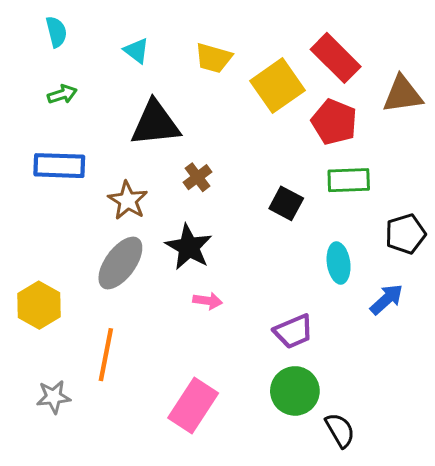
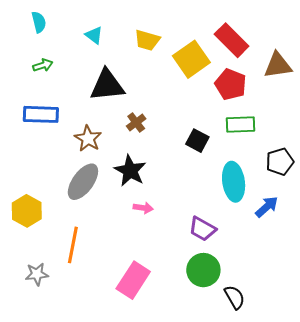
cyan ellipse: (339, 263) -> (234, 182), size x1.4
purple trapezoid: (293, 331) -> (202, 229), turned 52

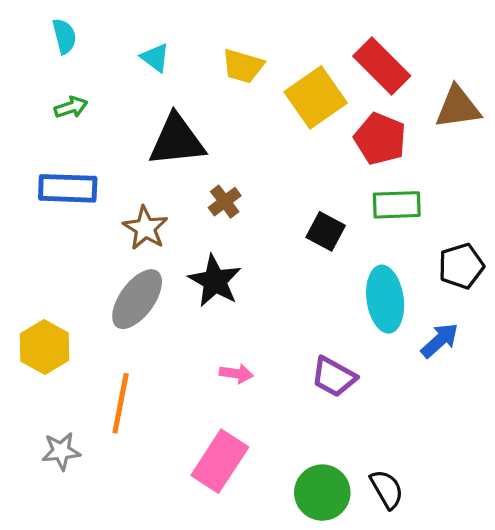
pink arrow: (143, 208) -> (236, 374), moved
green circle: (203, 270) -> (322, 493), moved

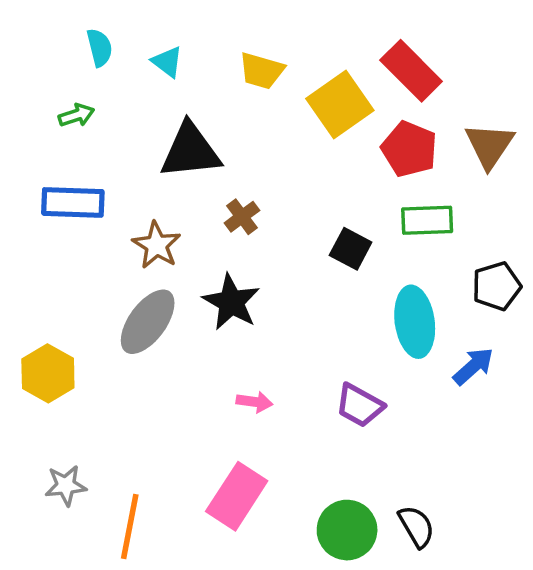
cyan semicircle: (64, 36) -> (100, 48), moved
brown triangle: (458, 107) -> (489, 145), moved, turned -48
orange line: (121, 403) -> (130, 526), moved

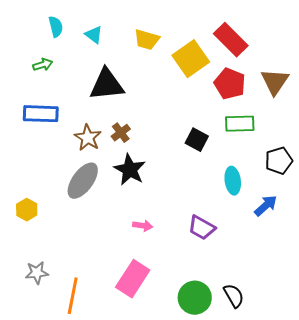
brown cross: (242, 217) -> (121, 133), moved
cyan ellipse: (415, 322) -> (233, 181), size x0.7
yellow hexagon: (48, 373) -> (27, 210), size x0.7

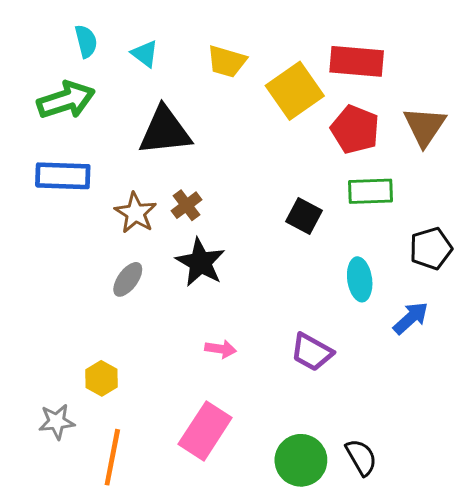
red rectangle: (231, 40) -> (357, 61), turned -40
green arrow: (43, 65) -> (66, 100), size x1.8
gray ellipse: (83, 181) -> (128, 279), size x0.6
yellow hexagon: (27, 210) -> (101, 378), moved

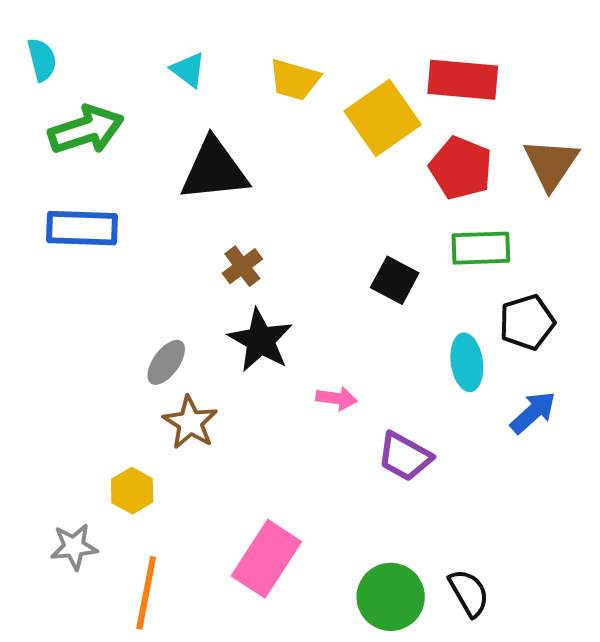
cyan semicircle: (86, 41) -> (42, 60), moved
brown star: (135, 213) -> (190, 422), moved
black pentagon: (431, 248) -> (527, 322), moved
pink arrow: (221, 349) -> (337, 398), moved

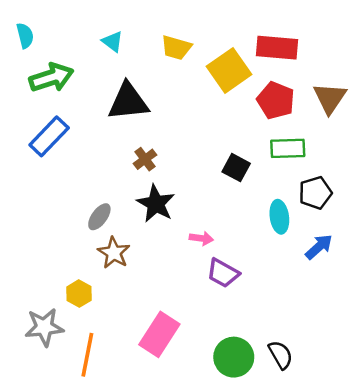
blue rectangle: (82, 228) -> (49, 136), turned -48
purple trapezoid: (405, 457) -> (223, 273), moved
gray star: (74, 547) -> (44, 327), size x1.4

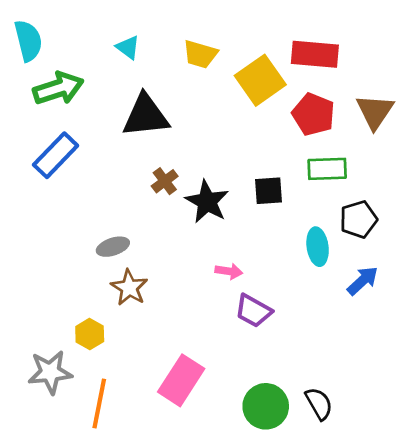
cyan semicircle: (25, 36) -> (28, 41), size x1.4
black square: (236, 168) -> (268, 191), turned -32
black star: (156, 204) -> (207, 202), moved
gray ellipse: (99, 217) -> (113, 247), turned 36

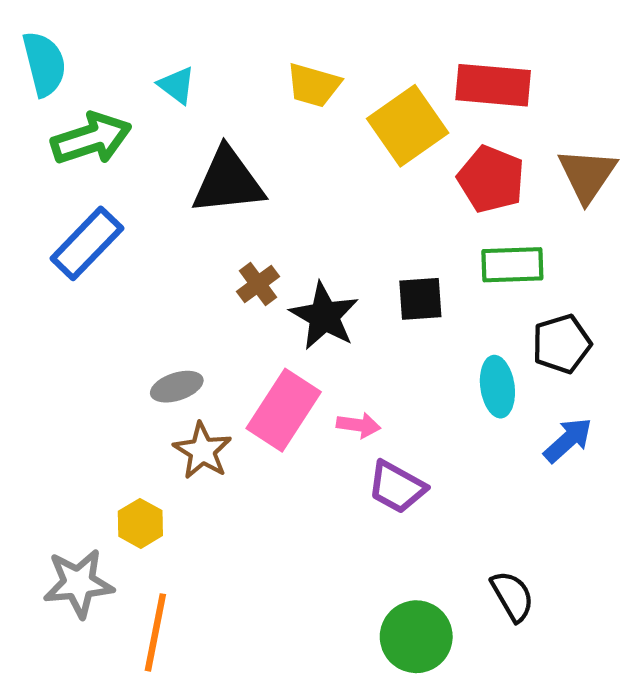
cyan triangle: (128, 47) -> (177, 85), moved
pink rectangle: (181, 380) -> (284, 410), moved
black semicircle: (319, 404) -> (512, 596), moved

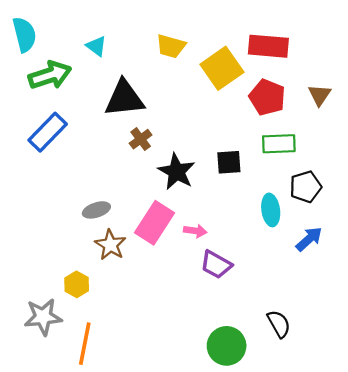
brown triangle: (587, 175) -> (319, 95), size x0.7
brown cross: (258, 284) -> (141, 139), moved

